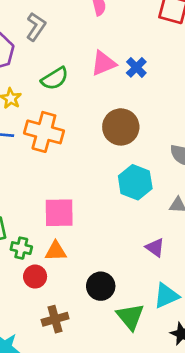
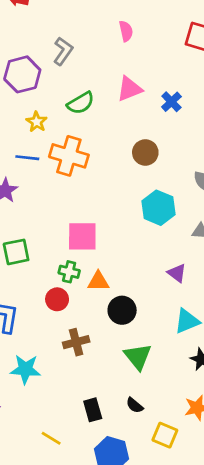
blue cross: (136, 67) -> (171, 102), moved
brown circle: (121, 127) -> (145, 153), size x0.7
green cross: (21, 248) -> (69, 272), moved
orange triangle: (56, 251) -> (98, 281), moved
green triangle: (130, 317) -> (138, 357), moved

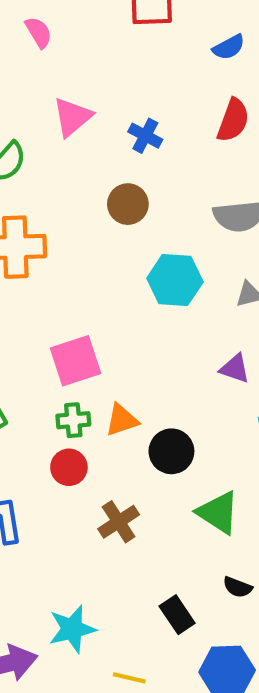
blue cross: (171, 102) -> (145, 136), moved
cyan star: (25, 369) -> (72, 629), moved

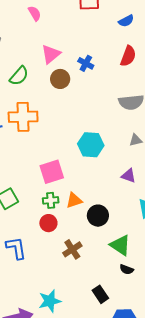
brown circle: (128, 204) -> (60, 79), moved
cyan hexagon: (175, 280) -> (91, 145), moved
black semicircle: (238, 587) -> (127, 269), moved

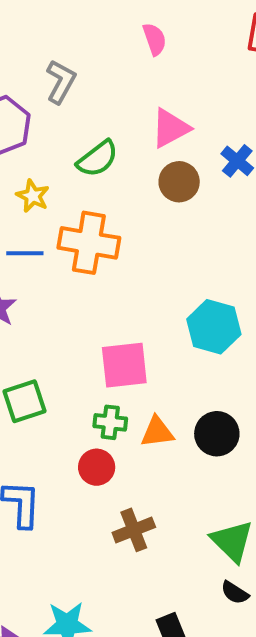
black circle: (98, 216) -> (217, 434), moved

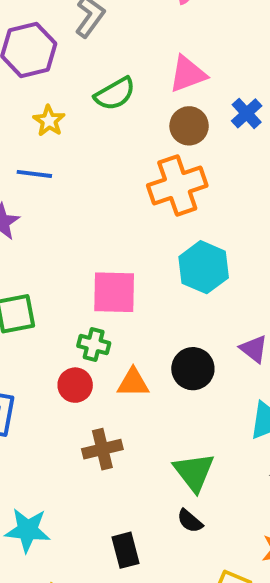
orange cross: (89, 243) -> (177, 185), moved, turned -36
orange triangle: (157, 432) -> (133, 383), moved

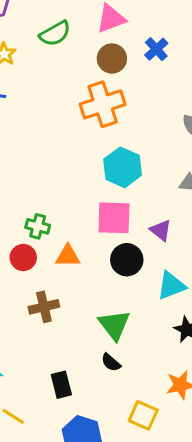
pink square: (114, 292) -> (114, 218), moved
black circle: (193, 369) -> (127, 260), moved

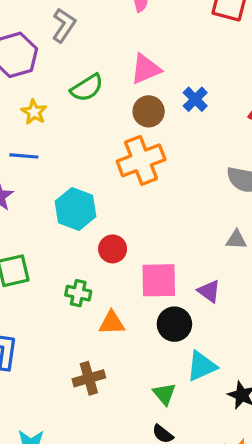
cyan hexagon: (123, 167) -> (75, 209), moved
red circle: (23, 257) -> (113, 249), moved
cyan triangle: (171, 286) -> (202, 366), moved
green triangle: (114, 325) -> (164, 394), size x0.7

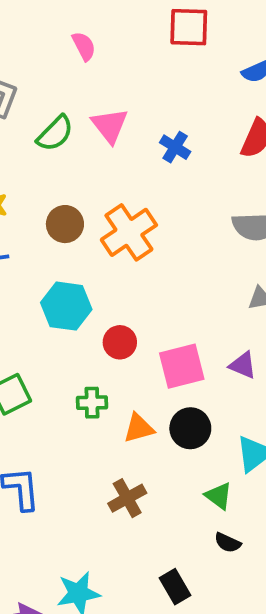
pink triangle: (146, 69) -> (110, 126), turned -32
green semicircle: (87, 88) -> (55, 133), moved
brown circle: (149, 111) -> (65, 224), moved
black circle: (174, 324) -> (190, 428), moved

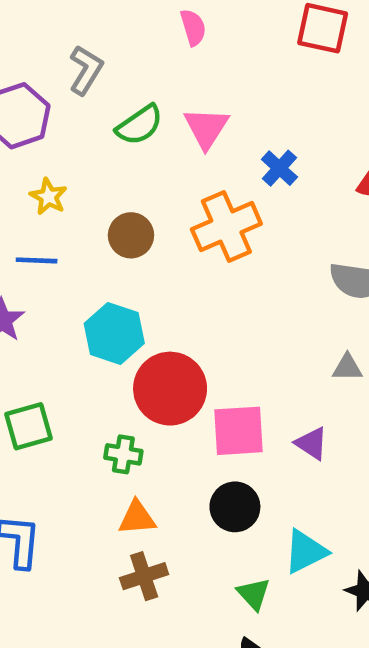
orange cross: (129, 232) -> (226, 226), moved
red circle: (120, 342) -> (170, 389), size x1.8
orange triangle: (139, 428) -> (137, 518), moved

